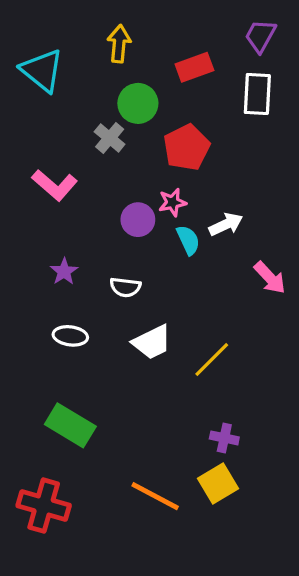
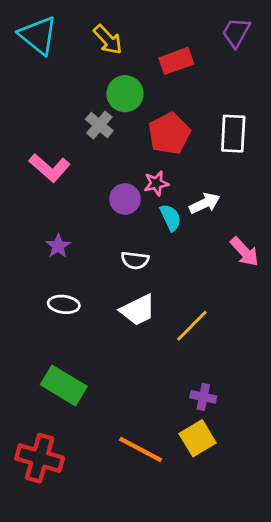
yellow arrow: (119, 44) -> (108, 40), turned 132
cyan triangle: (42, 70) -> (38, 35), moved
white rectangle: (257, 94) -> (233, 134), moved
white semicircle: (125, 287) -> (135, 260), moved

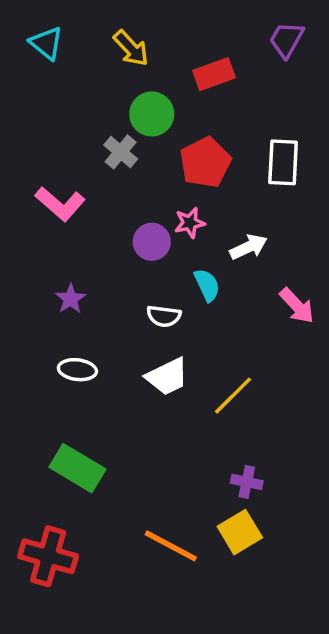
cyan triangle: (38, 35) -> (46, 43), size x0.7
cyan semicircle: (171, 218) -> (207, 285), moved

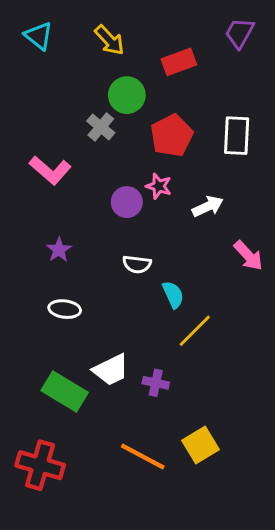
pink star: (190, 223) -> (159, 186), turned 30
cyan semicircle: (207, 285) -> (173, 295), moved
white trapezoid: (167, 377) -> (111, 370), moved
purple cross: (247, 482) -> (156, 383), moved

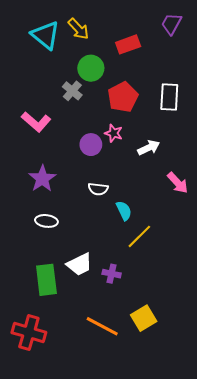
cyan triangle: (39, 36) -> (45, 35), moved, size x1.4
purple star: (59, 250) -> (42, 179), size x1.5
green rectangle: (65, 391) -> (46, 280), turned 52

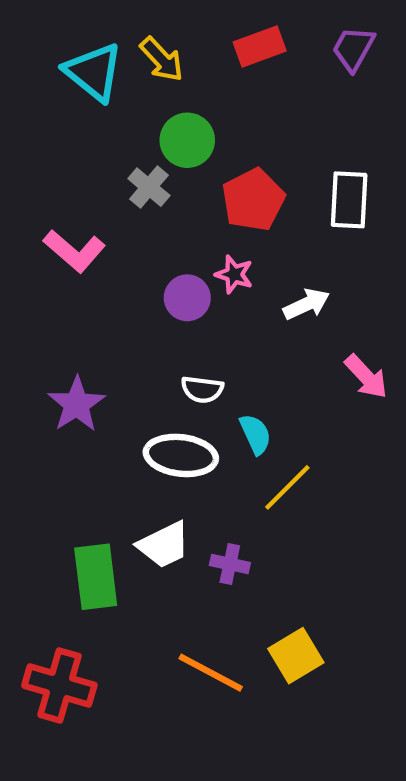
red rectangle: (128, 44) -> (260, 47), moved
purple star: (42, 179) -> (77, 404), moved
white ellipse: (46, 221) -> (181, 455), moved, size x1.5

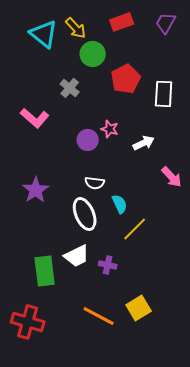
green circle: (187, 140) -> (93, 54), moved
red pentagon: (253, 200) -> (126, 79), moved
white ellipse: (181, 455) -> (85, 214), turned 60

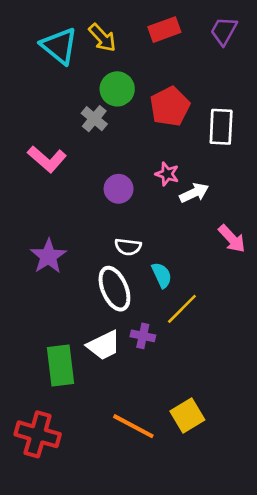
green circle: (93, 54) -> (117, 89), moved
pink star: (110, 129) -> (167, 174), moved
purple cross: (108, 265) -> (143, 336), moved

